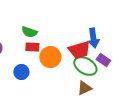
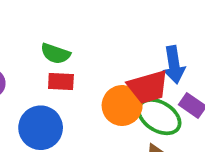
orange circle: (50, 57) -> (122, 106), moved
blue circle: (21, 72) -> (41, 128), size x1.5

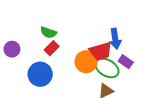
red rectangle: (61, 81) -> (52, 48), turned -48

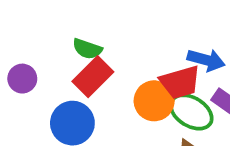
blue arrow: (115, 39) -> (206, 60), turned -66
red rectangle: (52, 48) -> (93, 77), size x1.5

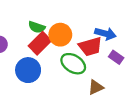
orange circle: (154, 101) -> (60, 35), moved
green ellipse: (191, 112) -> (73, 64), moved

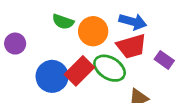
blue arrow: (105, 34) -> (133, 22), moved
red rectangle: (40, 43) -> (79, 71), moved

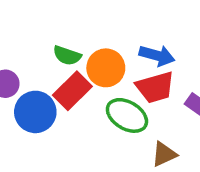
red rectangle: (79, 71) -> (72, 91), moved
blue circle: (52, 76) -> (35, 112), moved

